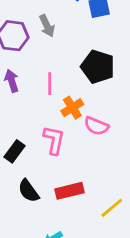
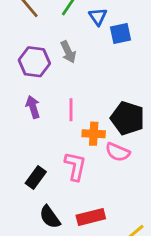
black pentagon: (98, 67) -> (127, 118), moved
orange cross: (72, 108) -> (94, 134), turned 35

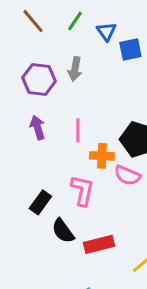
gray arrow: (68, 52) -> (75, 69), turned 35
black semicircle: (50, 217) -> (63, 231), moved

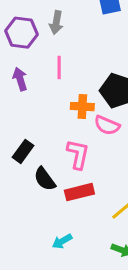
pink line: (78, 130) -> (59, 67), moved
pink L-shape: (82, 190) -> (78, 154), moved

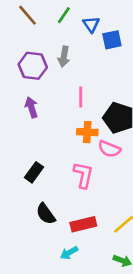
pink line: (59, 67) -> (81, 97), moved
black semicircle: (45, 179) -> (46, 214), moved
red rectangle: (79, 192) -> (83, 224), moved

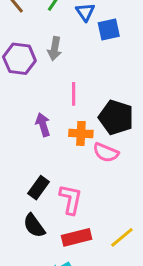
purple arrow: (31, 107) -> (43, 125), moved
black rectangle: (34, 172) -> (38, 188), moved
pink L-shape: (83, 175) -> (71, 199), moved

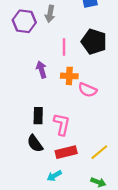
black pentagon: (116, 117) -> (94, 42), moved
black rectangle: (38, 188) -> (38, 116), turned -35

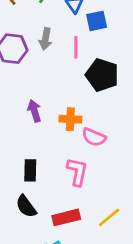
pink line: (64, 47) -> (76, 47), moved
pink L-shape: (62, 124) -> (77, 172), moved

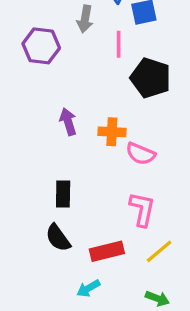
gray arrow: (45, 39) -> (85, 19), moved
pink L-shape: (77, 172) -> (142, 209), moved

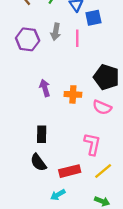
gray arrow: (85, 19) -> (56, 32), moved
black pentagon: (151, 78) -> (106, 77), moved
pink semicircle: (141, 154) -> (102, 107), moved

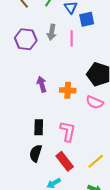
pink L-shape: (92, 144) -> (68, 131), moved
black semicircle: (38, 162) -> (36, 153), turned 54
red rectangle: (70, 171) -> (65, 161), turned 66

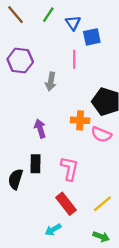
gray arrow: (52, 32) -> (51, 82), moved
purple arrow: (42, 84) -> (40, 129), moved
orange cross: (68, 90) -> (80, 120), moved
black semicircle: (36, 153) -> (15, 179), moved

